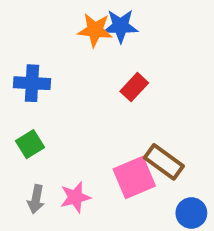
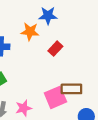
orange star: (95, 30) -> (30, 32), moved
brown rectangle: (164, 162) -> (71, 89), turned -36

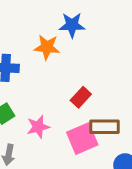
red rectangle: (55, 49) -> (81, 97), moved
pink star: (24, 108) -> (38, 127), moved

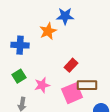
orange star: (47, 47) -> (48, 31), turned -30

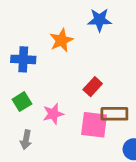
blue star: (65, 16) -> (100, 20), moved
pink square: (72, 93) -> (94, 125), turned 30

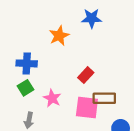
blue cross: (23, 59) -> (27, 63), moved
pink star: (53, 114) -> (52, 98), turned -30

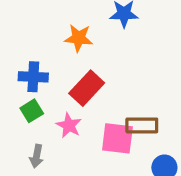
orange star: (59, 36) -> (79, 38), turned 30
red rectangle: (86, 75) -> (87, 88), moved, size x1.5

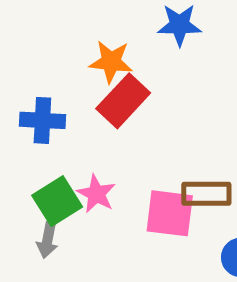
red rectangle: (87, 88) -> (123, 101), moved
green square: (32, 111) -> (57, 201), moved, size x1.4

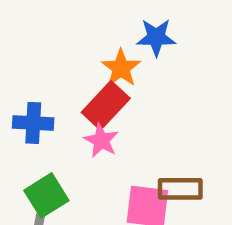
orange star: (111, 62) -> (121, 68), moved, turned 30
pink star: (96, 194) -> (101, 141), moved

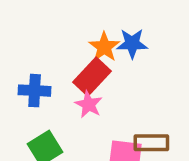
blue star: (156, 37) -> (132, 43), moved

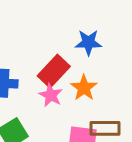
orange star: (104, 47) -> (84, 88), moved

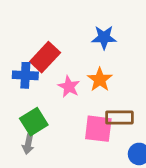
red rectangle: (54, 71) -> (45, 57), moved

